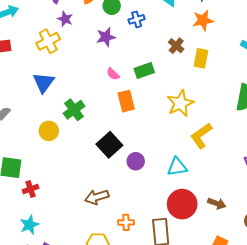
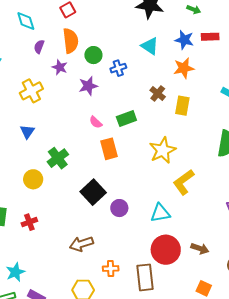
purple star: (65, 19) -> (60, 67), moved
blue triangle: (44, 83) -> (27, 132), size x0.7
red cross: (31, 189) -> (29, 222), moved

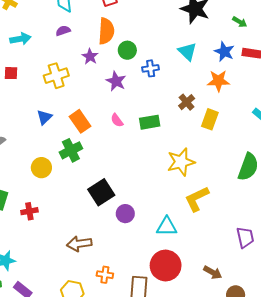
purple semicircle: (39, 47) -> (63, 31), moved, turned 40
purple star: (88, 86) -> (116, 81), turned 30
orange rectangle: (109, 149) -> (80, 121), moved, turned -30
brown arrow: (200, 248) -> (213, 272), moved

